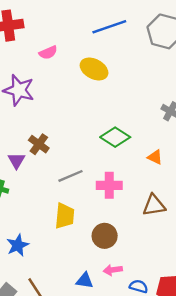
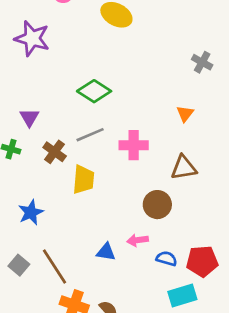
green diamond: (115, 137) -> (94, 91), moved
brown cross: (39, 144) -> (55, 152), moved
orange triangle: (155, 157) -> (185, 114), turned 42
brown circle: (105, 236) -> (157, 205), moved

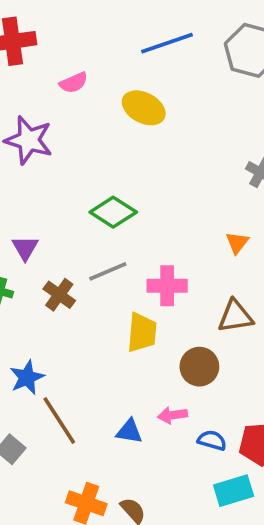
yellow trapezoid: (84, 179) -> (142, 332), moved
brown line: (55, 266) -> (59, 421), moved

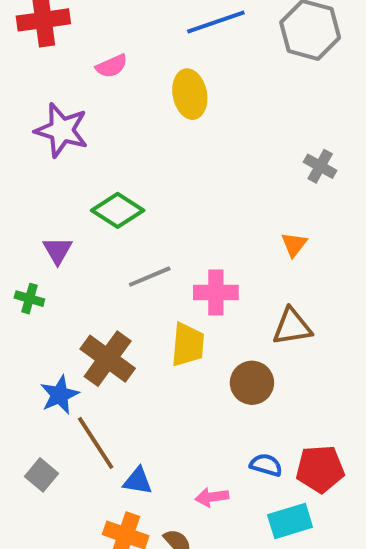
yellow ellipse: (144, 108) -> (190, 94), turned 51
green diamond: (113, 212) -> (118, 210), moved
brown cross: (59, 295) -> (108, 359), moved, size x1.5
pink arrow: (172, 415) -> (212, 497), moved
blue triangle: (129, 431) -> (138, 481), moved

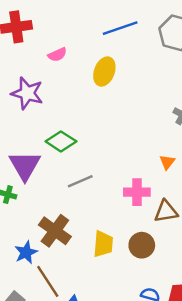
yellow ellipse: (190, 94) -> (104, 72), turned 32
purple triangle: (58, 250) -> (25, 166), size x1.8
pink cross: (216, 293) -> (137, 192), moved
yellow trapezoid: (188, 345) -> (103, 244), moved

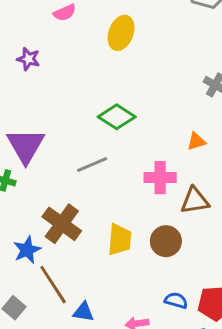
purple star: (27, 93) -> (28, 59), size x0.6
green diamond: (61, 141) -> (117, 117), moved
orange triangle: (167, 162) -> (196, 141), turned 35

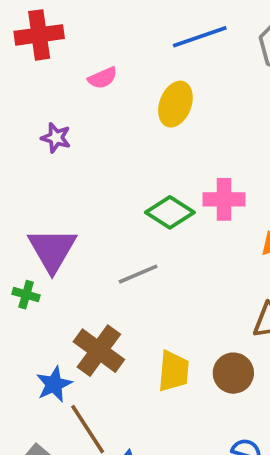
pink cross: (160, 178) -> (224, 199), moved

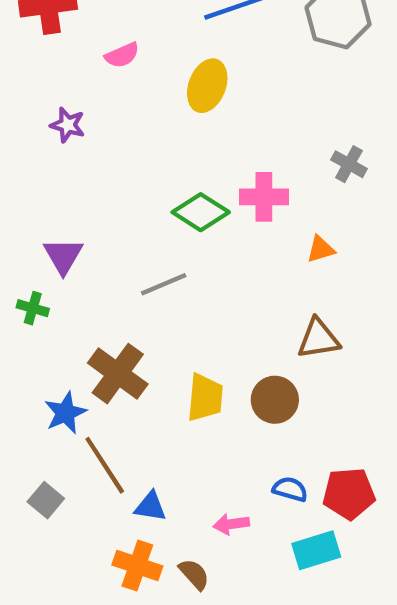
purple triangle: (52, 250) -> (63, 256), size x0.7

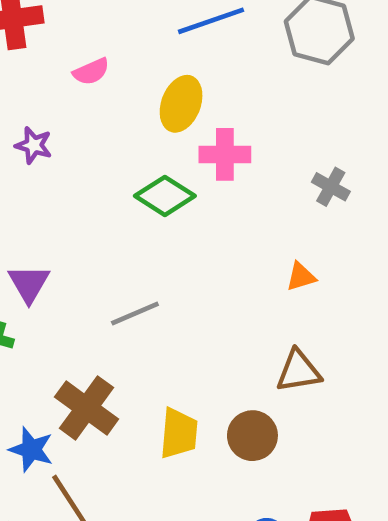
pink cross: (264, 197) -> (225, 154), moved
green diamond: (201, 212) -> (165, 196), moved
blue star: (65, 413) -> (31, 449), turned -30

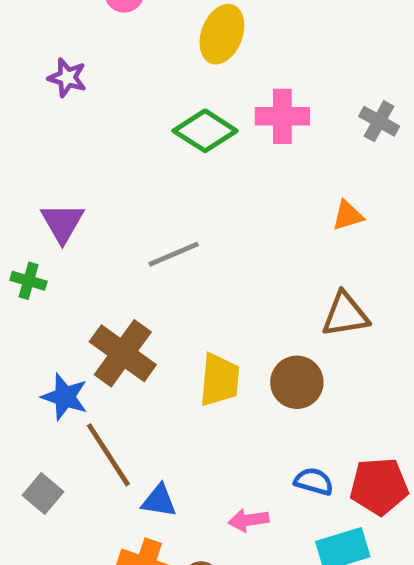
pink cross: (225, 154) -> (282, 116), moved

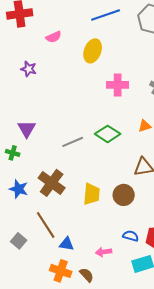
green diamond: (205, 131) -> (108, 134), moved
blue star: (65, 397) -> (19, 189), moved

